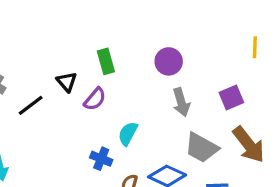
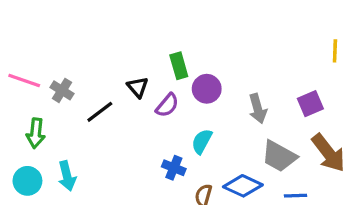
purple circle: (169, 61) -> (207, 89), moved

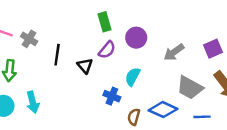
green rectangle: (179, 66) -> (105, 22), moved
black triangle: (138, 87) -> (85, 66), moved
gray arrow: (258, 109) -> (174, 52), turned 70
black line: (100, 112) -> (57, 55), turned -45

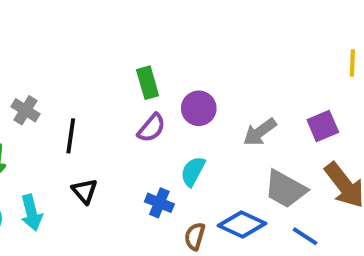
black triangle: (85, 66) -> (85, 191), moved
blue line: (202, 117) -> (305, 236), turned 35

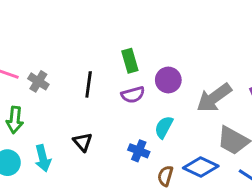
purple semicircle: (151, 128) -> (133, 95), turned 35
gray arrow: (260, 132) -> (214, 98), size x1.4
black line: (71, 136) -> (89, 84), moved

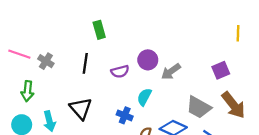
green rectangle: (130, 61) -> (99, 30), moved
gray arrow: (214, 98) -> (171, 71), moved, size x0.7
black triangle: (83, 142) -> (81, 108), size x1.5

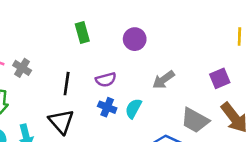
purple circle: (148, 60) -> (135, 39), moved
black line: (85, 63) -> (67, 84), moved
blue cross: (125, 115) -> (107, 107), moved

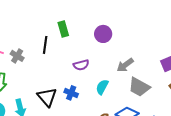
black line: (67, 84) -> (45, 45), moved
blue cross: (107, 107) -> (71, 93), moved
gray trapezoid: (195, 120) -> (139, 87), moved

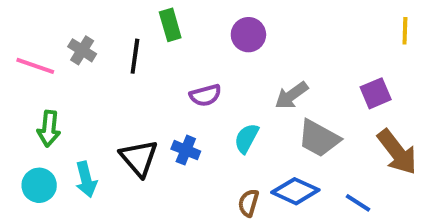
gray cross: (17, 56) -> (82, 50), moved

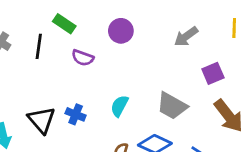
green rectangle: (170, 25) -> (64, 24), turned -40
purple semicircle: (205, 95) -> (83, 58), moved, turned 35
gray arrow: (291, 95) -> (186, 36), moved

